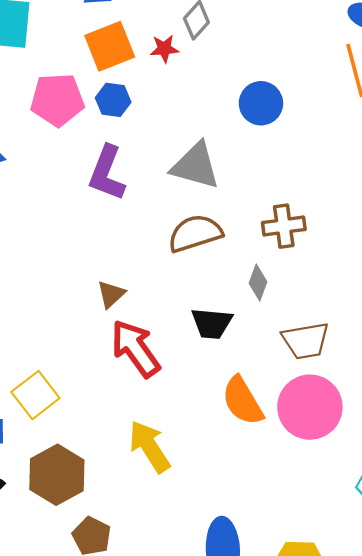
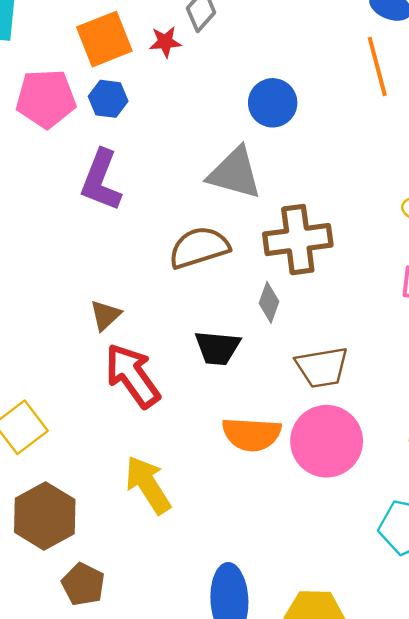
gray triangle: (195, 166) -> (235, 173), moved
brown cross: (284, 226) -> (298, 240), size x1.4
orange semicircle: (243, 401) -> (252, 434), turned -56

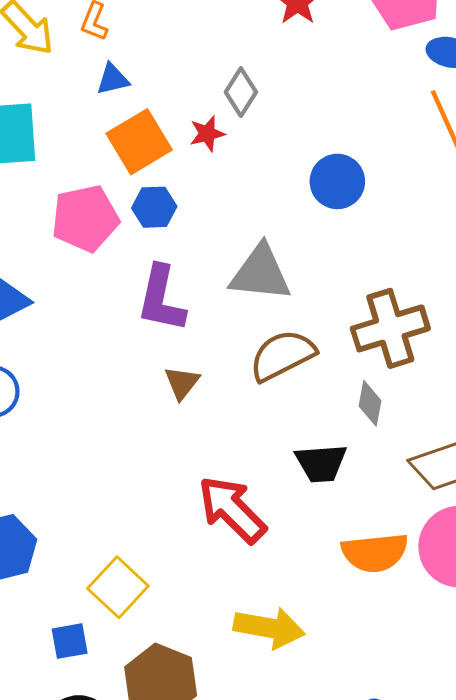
gray triangle: (235, 173) -> (261, 273), moved
brown triangle: (105, 315) -> (182, 383), moved
yellow arrow: (148, 485) -> (269, 628), turned 142

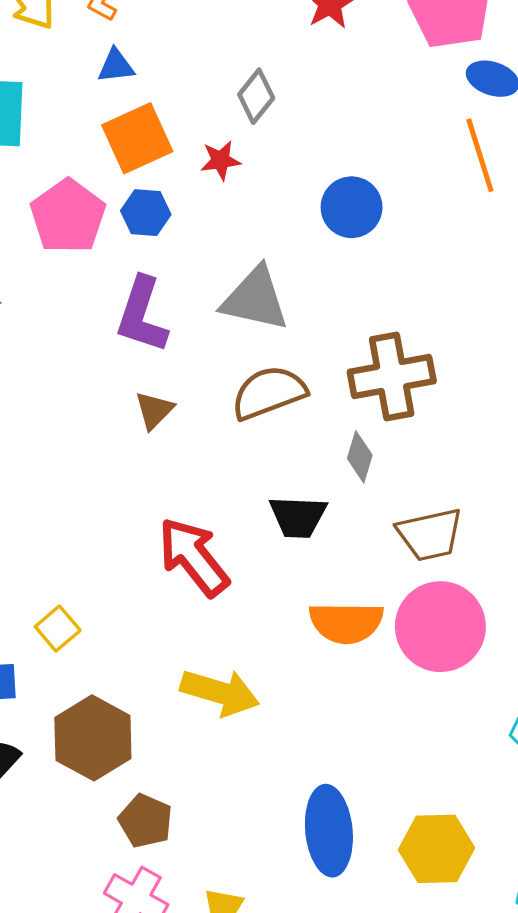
red star: (207, 134) -> (221, 160), moved
pink pentagon: (85, 218) -> (68, 216), turned -30
yellow square: (118, 587) -> (58, 629), size x0.7

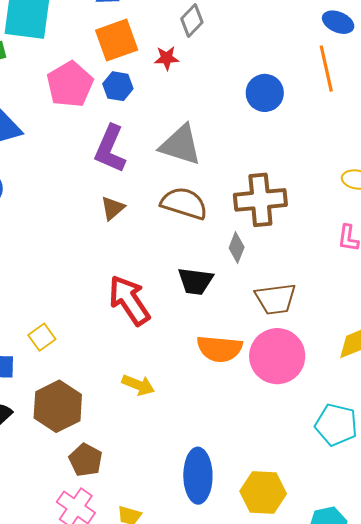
blue circle: (352, 207) -> (265, 93), moved
brown semicircle: (269, 393) -> (184, 203), turned 33
yellow arrow: (220, 692) -> (138, 385), size x0.7

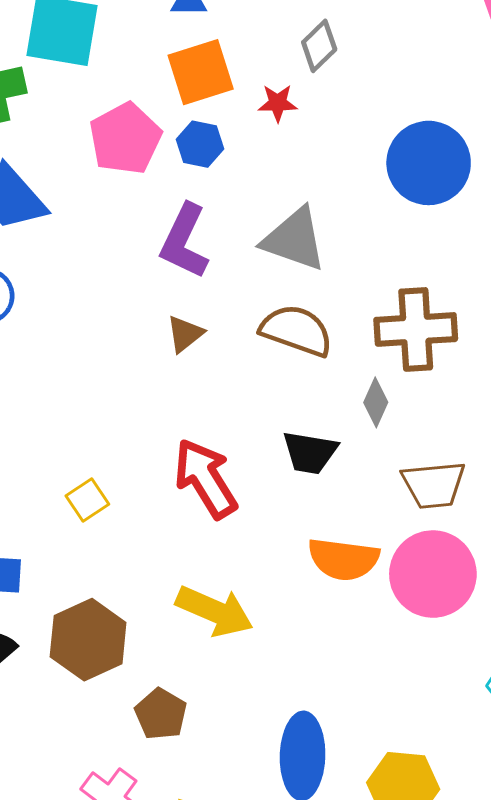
blue circle: (265, 93) -> (429, 163), size x1.4
yellow square: (42, 337) -> (87, 500), moved
yellow arrow: (138, 385) -> (215, 611), size x1.5
brown pentagon: (86, 460) -> (161, 714), moved

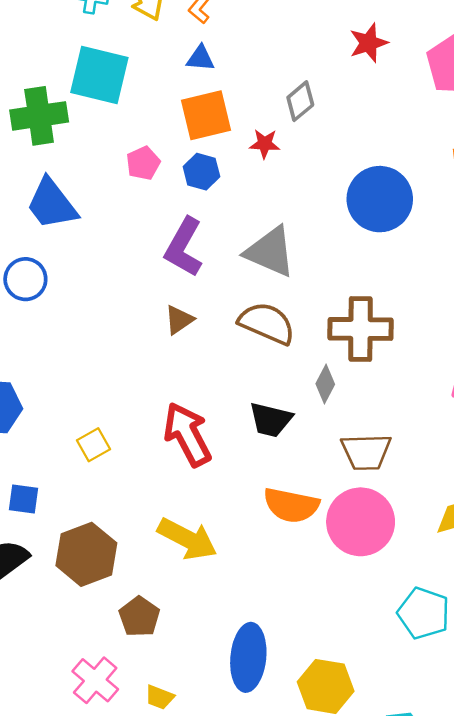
pink pentagon: (125, 138) -> (143, 163), size x0.6

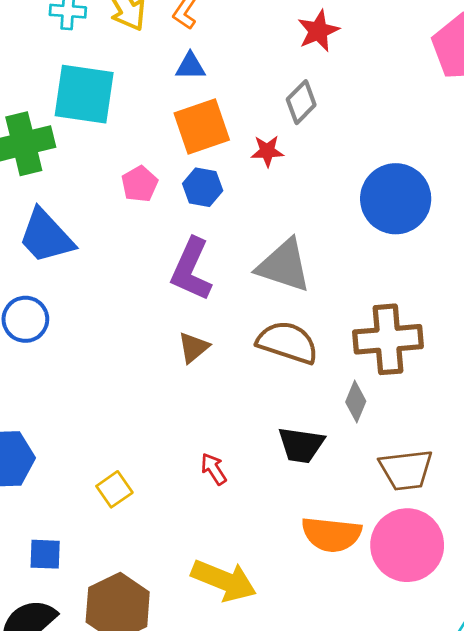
red star: (369, 43) -> (318, 31), moved
red arrow: (187, 434) -> (214, 469), size x0.5

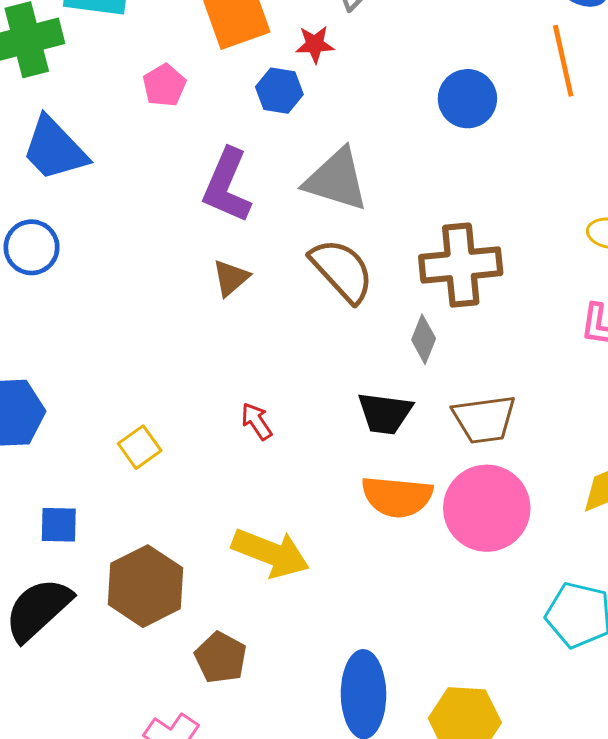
blue hexagon: (203, 187) -> (279, 91), moved
blue circle: (396, 199) -> (467, 99), size x0.7
brown semicircle: (287, 342) -> (342, 270), turned 30
black trapezoid: (301, 445) -> (385, 413), moved

